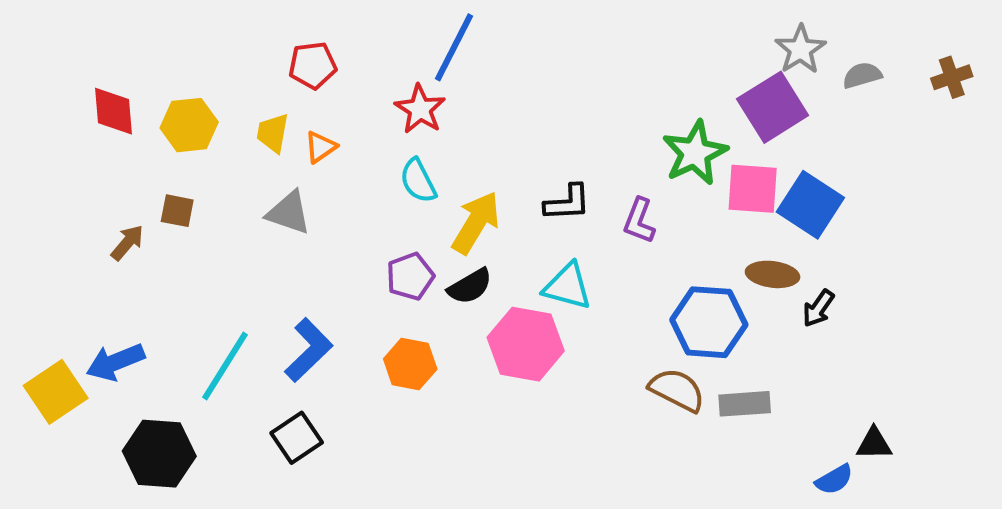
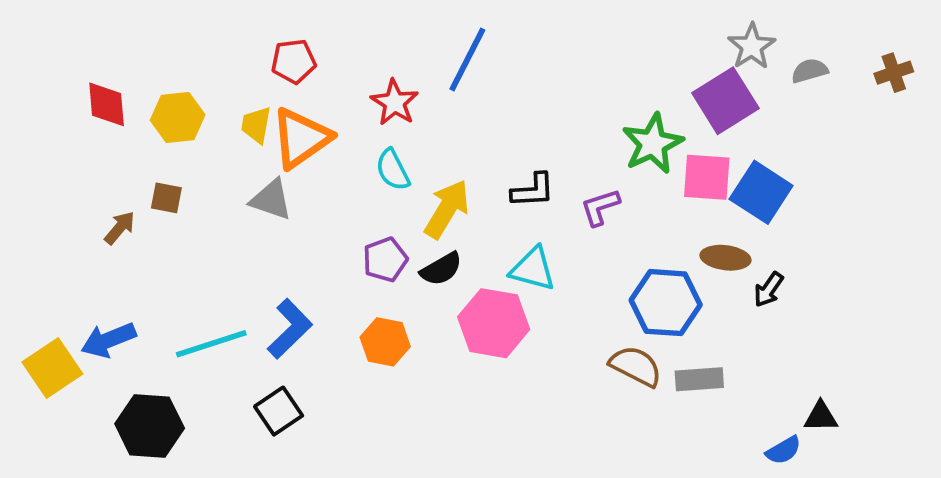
blue line: (454, 47) -> (467, 59), moved
orange triangle: (321, 147) -> (301, 138), size x2.0
purple L-shape: (639, 221) -> (600, 207), turned 51
cyan line: (225, 366) -> (211, 344), turned 40

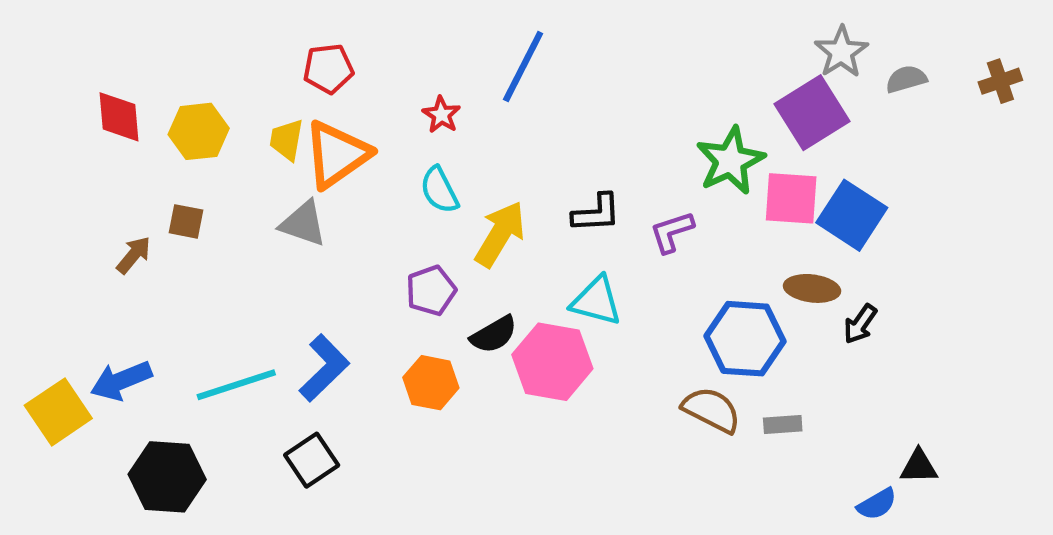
red star: (395, 103) -> (441, 115), size x0.7
black semicircle: (441, 269) -> (494, 334), moved
gray rectangle: (699, 379) -> (783, 425), size x0.7

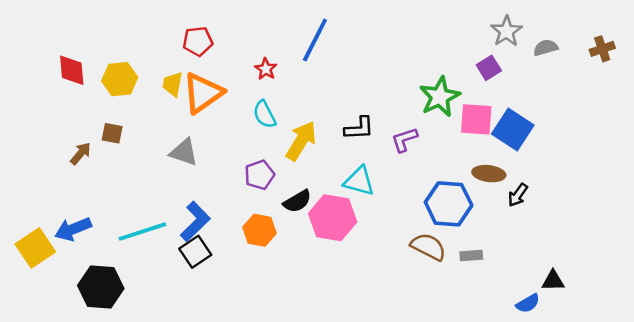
purple square: (812, 113) -> (489, 68), size x0.6
gray triangle: (303, 224) -> (184, 152), moved
black square: (312, 460) -> (195, 252), moved

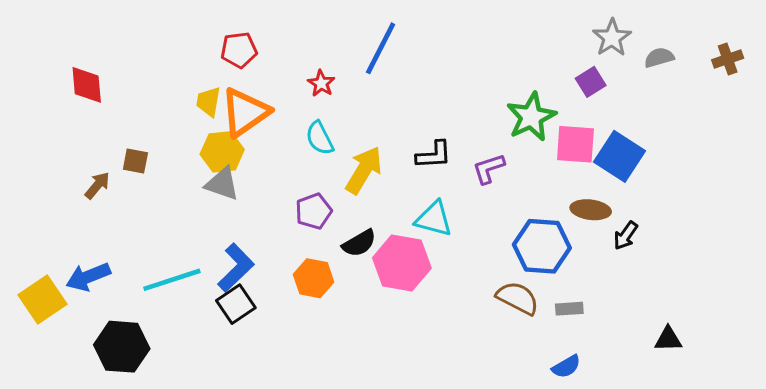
yellow hexagon: (120, 79) -> (222, 152), moved
blue semicircle: (528, 303) -> (566, 367), moved

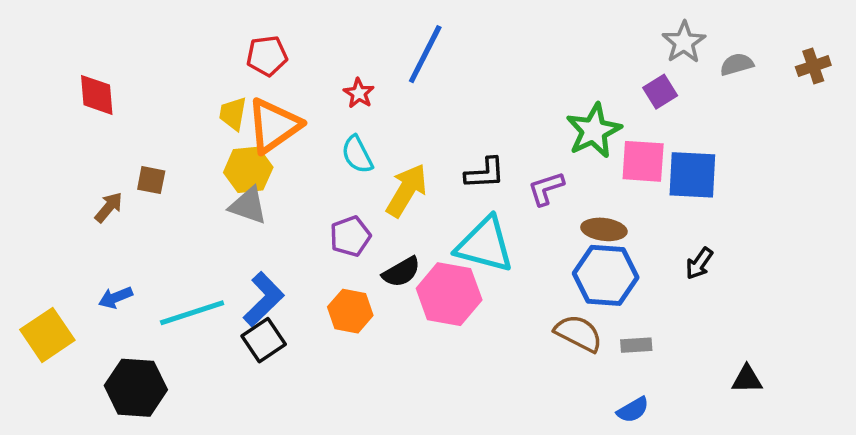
blue square: (620, 156) -> (692, 175), turned -30
brown ellipse: (591, 210) -> (604, 229), moved
cyan triangle: (434, 219) -> (485, 245), size x1.4
blue arrow: (88, 277) -> (115, 297), moved, size x0.7

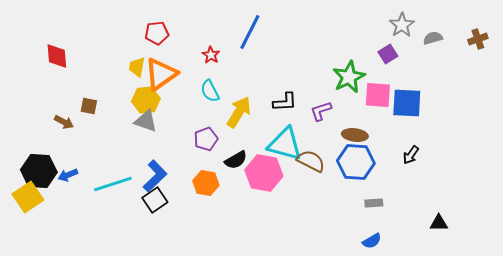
brown arrow: (109, 207) -> (64, 122), turned 78
brown semicircle: (578, 333) -> (311, 161), moved
black hexagon: (136, 388) -> (39, 171), moved

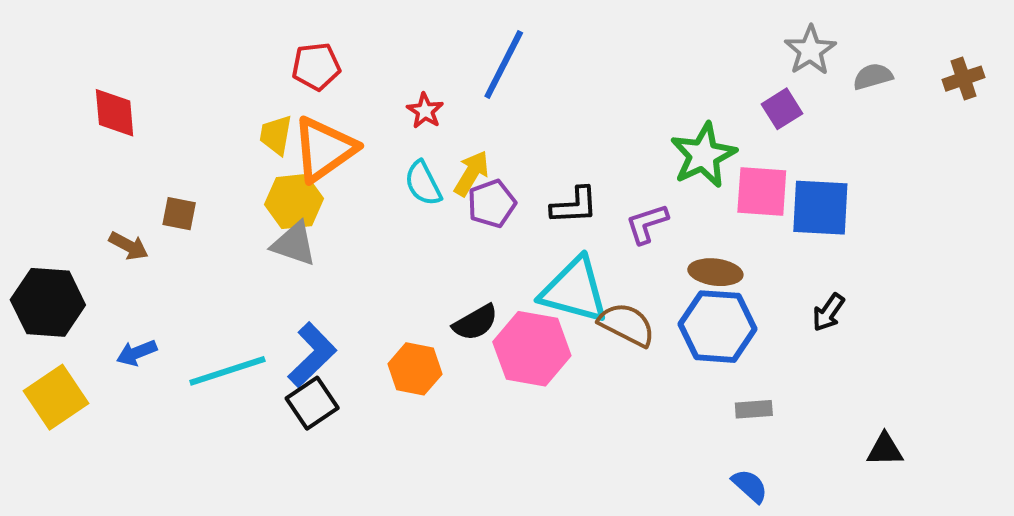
yellow arrow: (239, 112) -> (471, 173), moved, size x0.7
purple pentagon: (206, 139) -> (492, 204), moved
black hexagon: (39, 171) -> (48, 302), moved
blue semicircle: (372, 241) -> (750, 486), turned -108

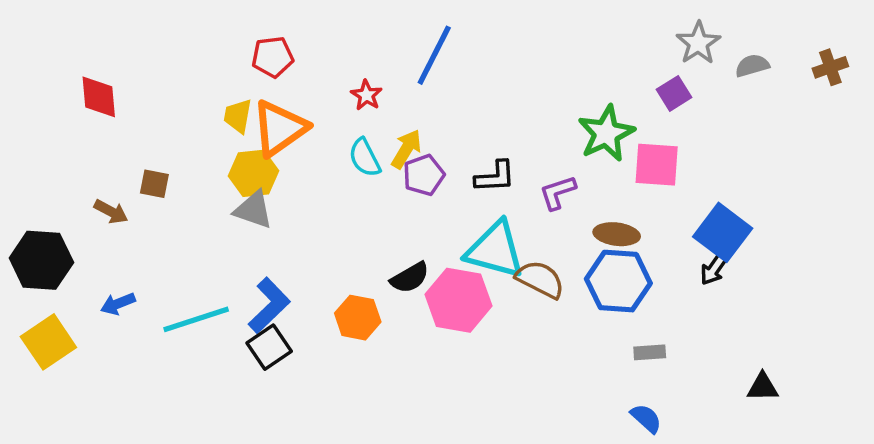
blue square: (820, 208) -> (723, 232), moved, turned 34

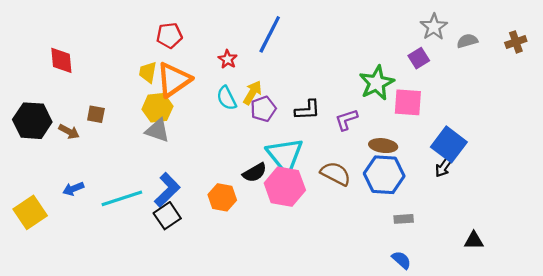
cyan triangle: (495, 250) -> (285, 155), moved, turned 36
black hexagon: (41, 260) -> (32, 121), moved

